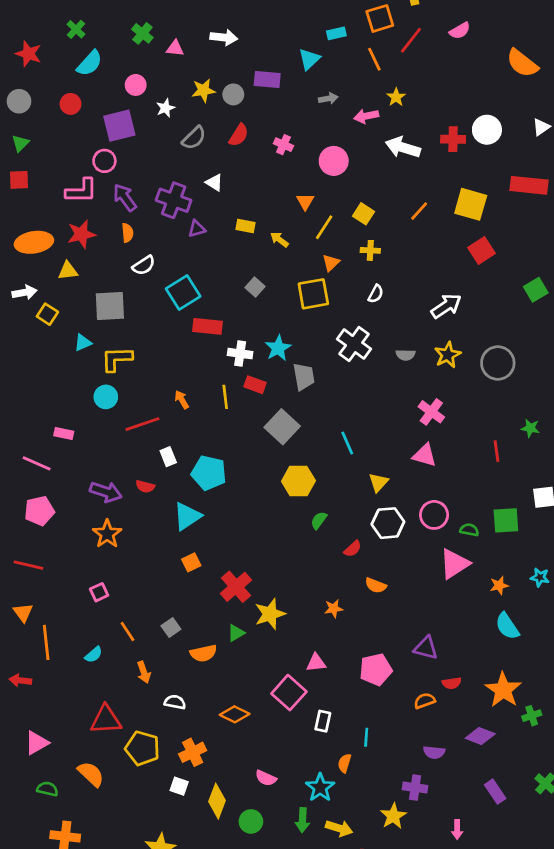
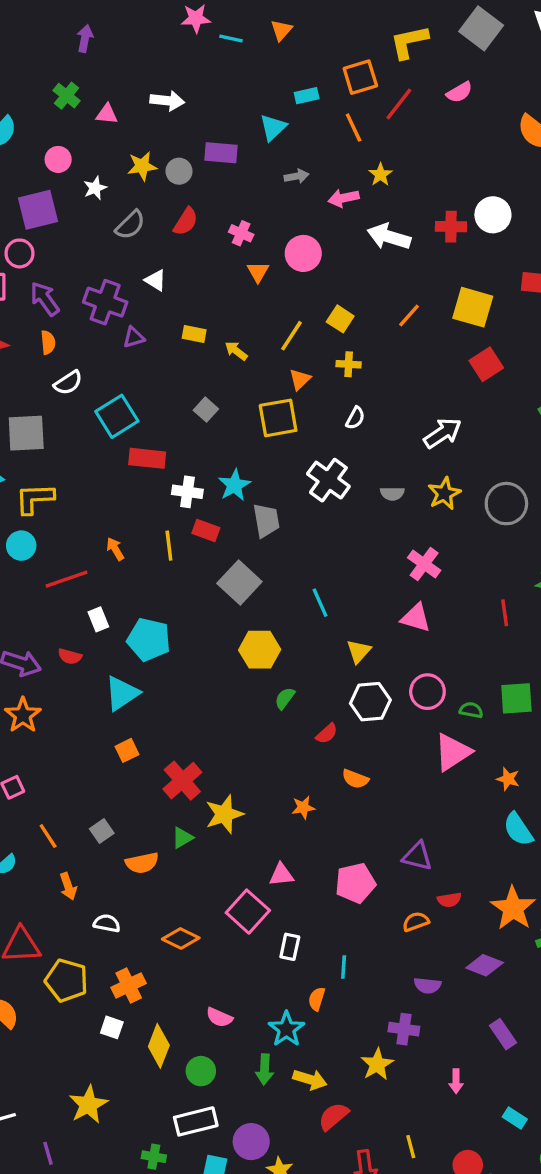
orange triangle: (305, 202) -> (258, 272), moved
orange star: (499, 585) -> (508, 779), turned 30

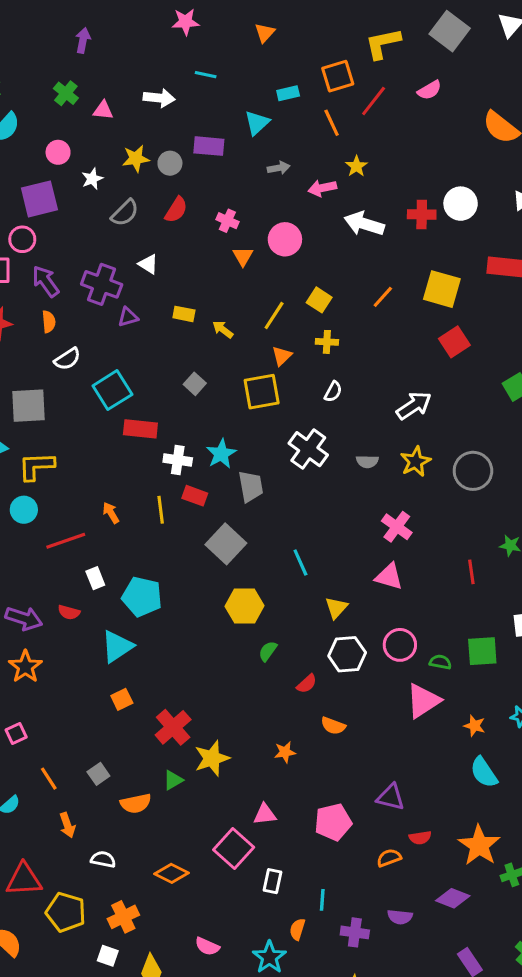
cyan line: (231, 39) -> (206, 75), moved
purple cross: (404, 1029) -> (355, 932), moved

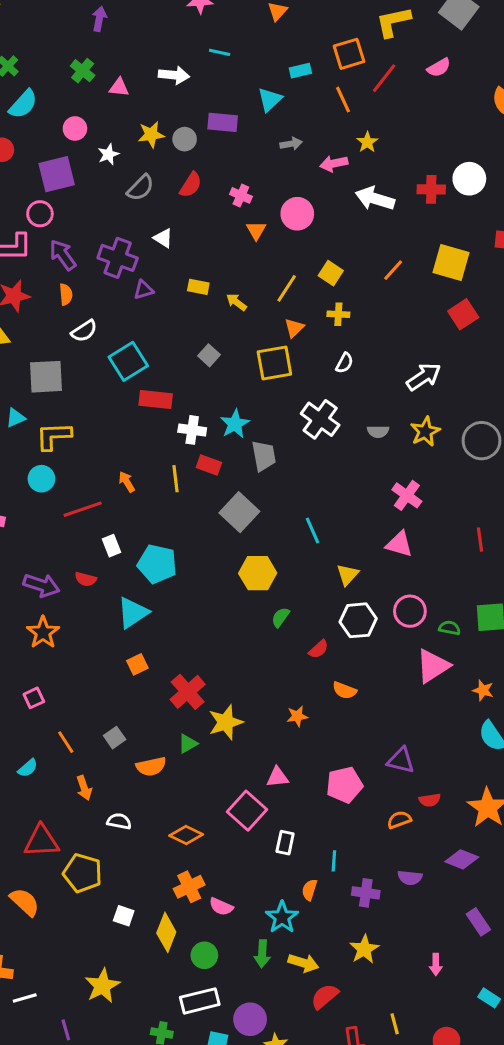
orange cross: (123, 917) -> (189, 887), moved

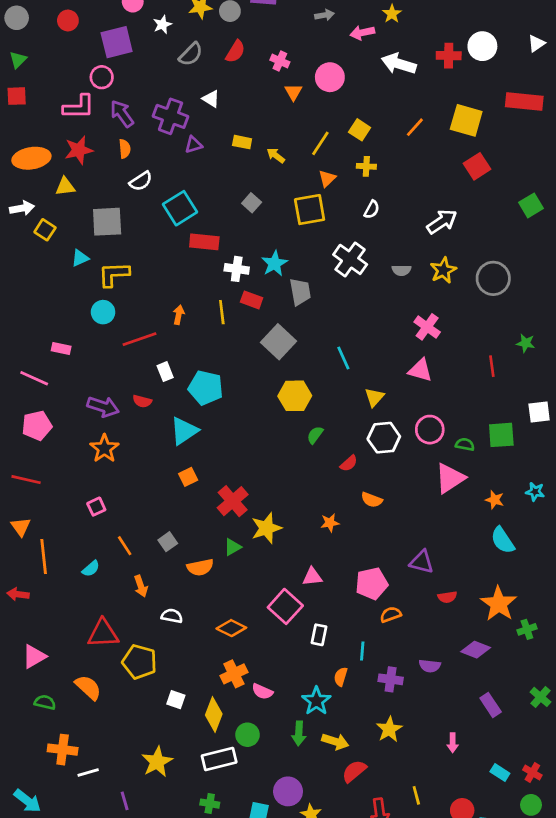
orange arrow: (127, 482) -> (179, 315), turned 42
orange semicircle: (399, 820) -> (391, 615), moved
white rectangle: (200, 1001) -> (219, 759), moved

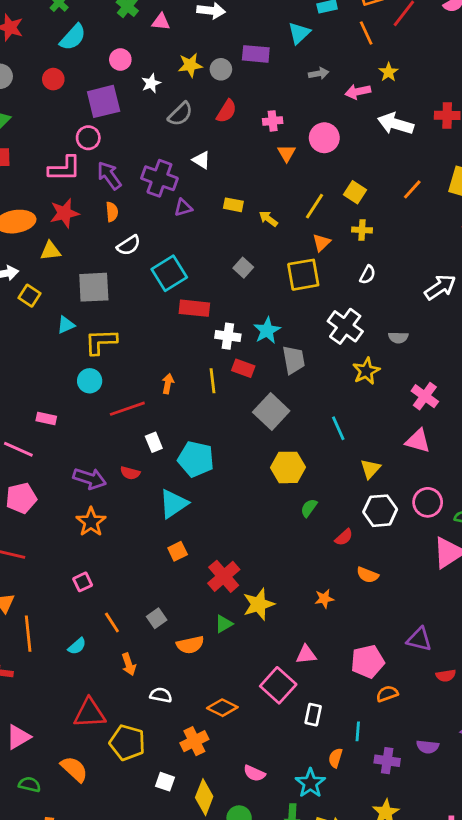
pink cross: (280, 61) -> (273, 121), turned -30
yellow star: (443, 270) -> (366, 371), moved
orange cross: (234, 674) -> (194, 741), moved

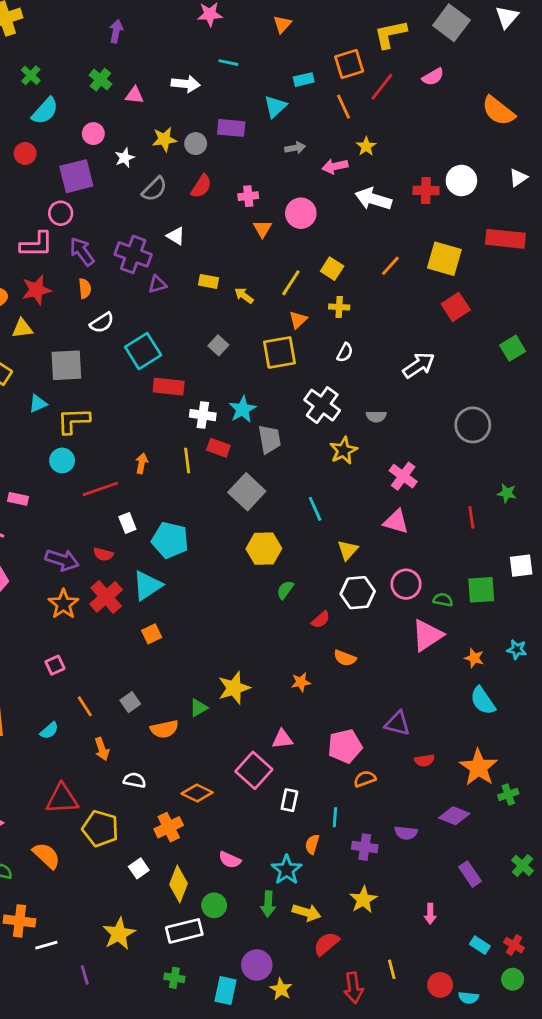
red cross: (224, 576) -> (106, 597), moved
white square: (165, 782) -> (139, 868), turned 36

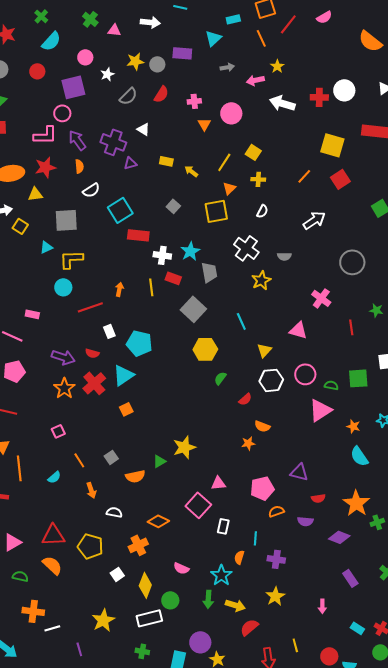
orange line: (390, 266) -> (304, 176), moved
pink cross: (403, 476) -> (321, 298), moved
orange star: (301, 682) -> (248, 443), moved
red triangle: (62, 799) -> (53, 535), moved
purple semicircle: (406, 833) -> (305, 521), moved

